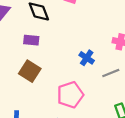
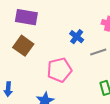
purple rectangle: (31, 40) -> (26, 17), size x1.5

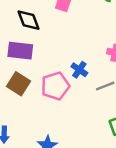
pink pentagon: (59, 70) -> (55, 86), moved

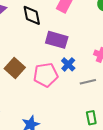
purple rectangle: (20, 51) -> (57, 40), moved

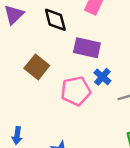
brown square: (15, 68) -> (37, 67), moved

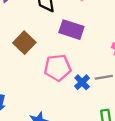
blue cross: (102, 77) -> (82, 82), moved

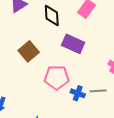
blue cross: (82, 82) -> (78, 93), turned -32

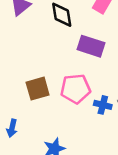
brown square: (29, 51) -> (38, 89), moved, turned 30

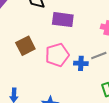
brown square: (38, 89) -> (25, 46), moved

